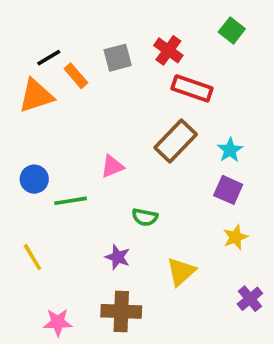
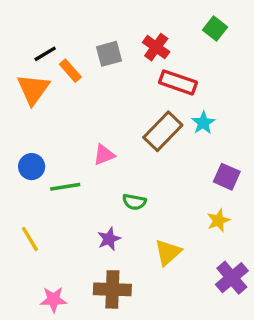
orange triangle: (36, 96) -> (33, 89), turned -36
cyan star: (230, 150) -> (203, 123), moved
purple square: (228, 190) -> (227, 177), moved
purple star: (118, 257) -> (109, 239), turned 30
purple cross: (250, 299) -> (232, 278), size x1.4

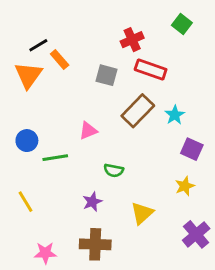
red cross: (156, 47) -> (132, 40), turned 30
gray square: (109, 54) -> (107, 75), moved, turned 30
cyan star: (203, 123) -> (175, 115), moved

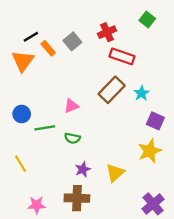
gray square: (107, 75) -> (72, 41), moved, turned 36
green semicircle: (114, 170) -> (72, 138), moved
yellow star: (185, 186) -> (150, 151), size x1.5
purple star: (92, 202) -> (83, 169), moved
purple cross: (196, 234) -> (153, 204), moved

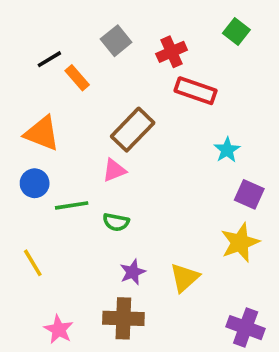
gray square: (72, 41) -> (116, 41), moved
orange triangle: (23, 61) -> (42, 133), moved, turned -45
brown rectangle: (112, 90) -> (133, 130), moved
purple cross: (153, 204) -> (246, 328), turned -30
pink star: (37, 205) -> (59, 329), turned 30

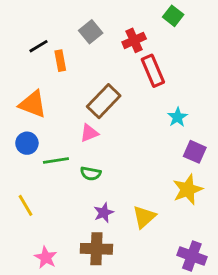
green square: (236, 31) -> (173, 16), moved
orange rectangle: (77, 78) -> (60, 61), turned 30
red rectangle: (196, 91) -> (153, 71), turned 48

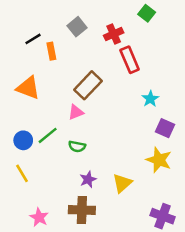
blue circle: (27, 143) -> (23, 140), moved
green line: (56, 161) -> (48, 135), turned -30
yellow star: (188, 189) -> (159, 160), turned -30

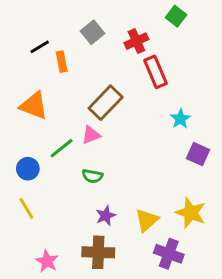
green line: (48, 135) -> (62, 148), moved
yellow star: (159, 160) -> (191, 213), moved
purple cross: (163, 216) -> (169, 254), moved

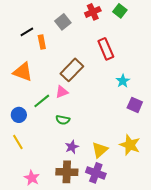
red cross: (136, 41) -> (93, 12), moved
purple cross: (169, 254) -> (96, 173), moved

